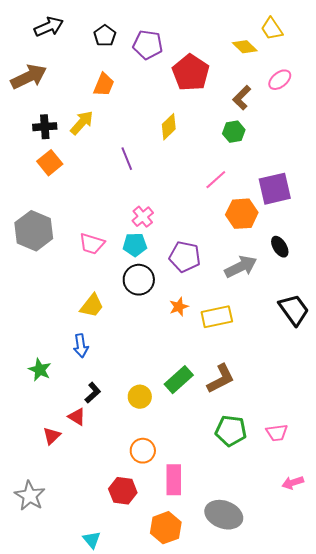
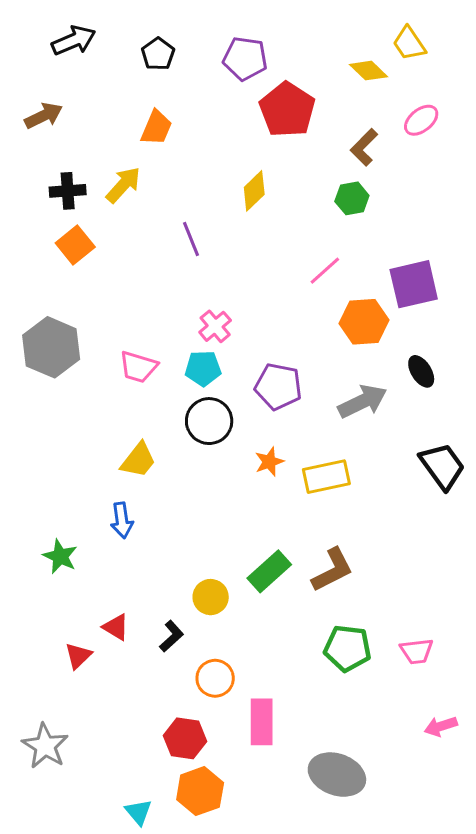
purple pentagon: (148, 45) -> (245, 59), moved
brown arrow: (29, 77) -> (44, 116), size x0.7
black L-shape: (93, 393) -> (171, 636), moved
orange hexagon: (166, 528) -> (200, 791), moved

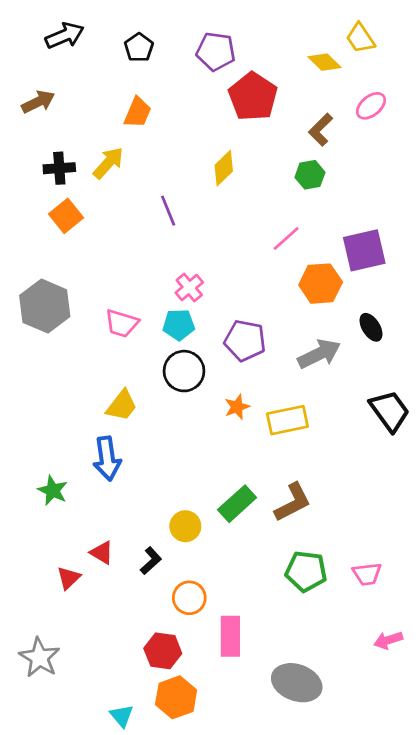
blue arrow: (122, 520) -> (107, 459), size x1.4

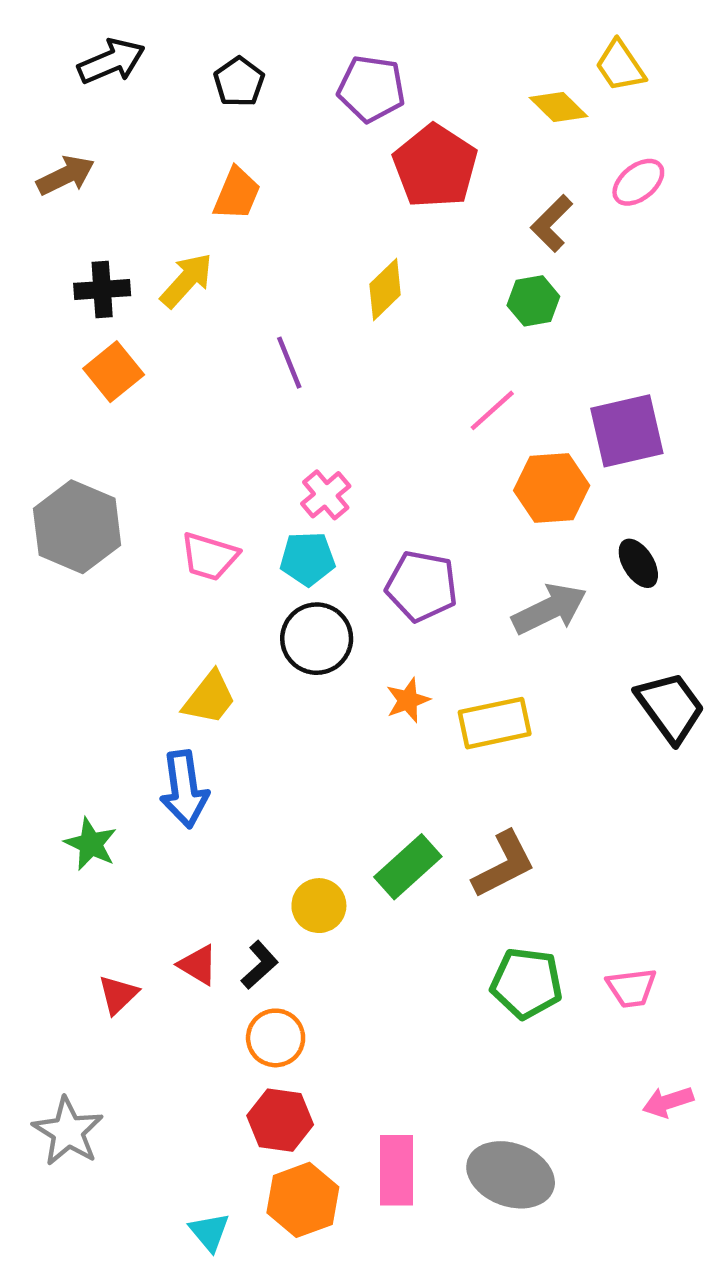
red triangle: (102, 553) -> (198, 965), moved
orange circle: (189, 598) -> (276, 1038), moved
pink rectangle: (230, 636) -> (396, 1170), moved

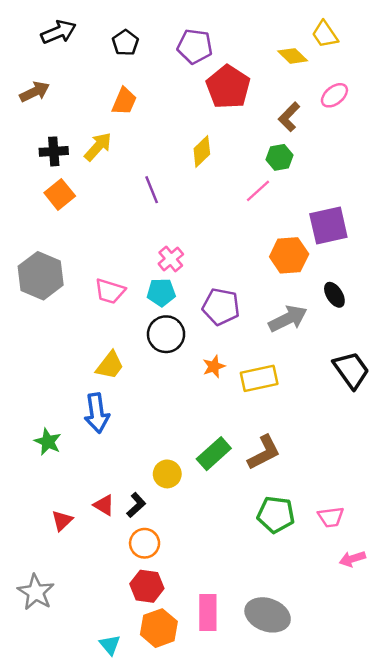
pink line: (492, 410) -> (258, 191), moved
pink arrow: (668, 1102) -> (352, 559), moved

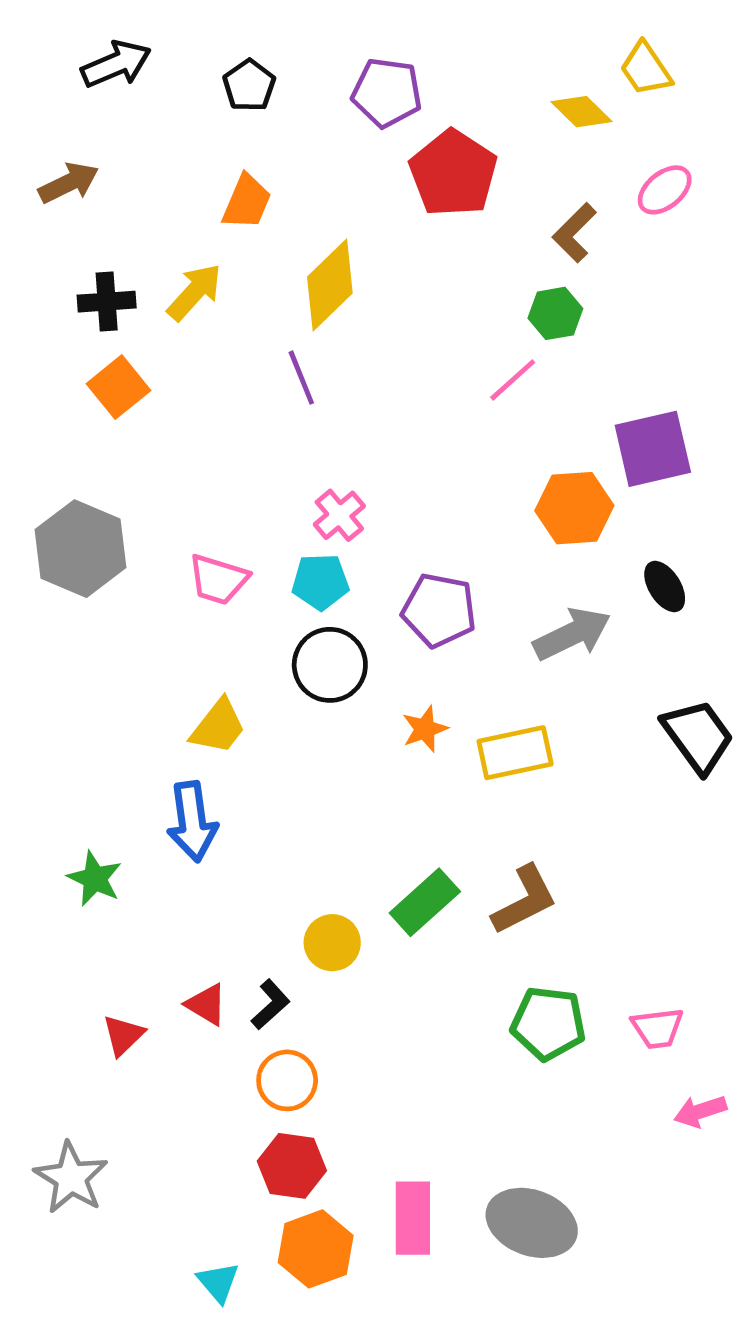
yellow diamond: (202, 151) -> (330, 285), moved, size x1.4

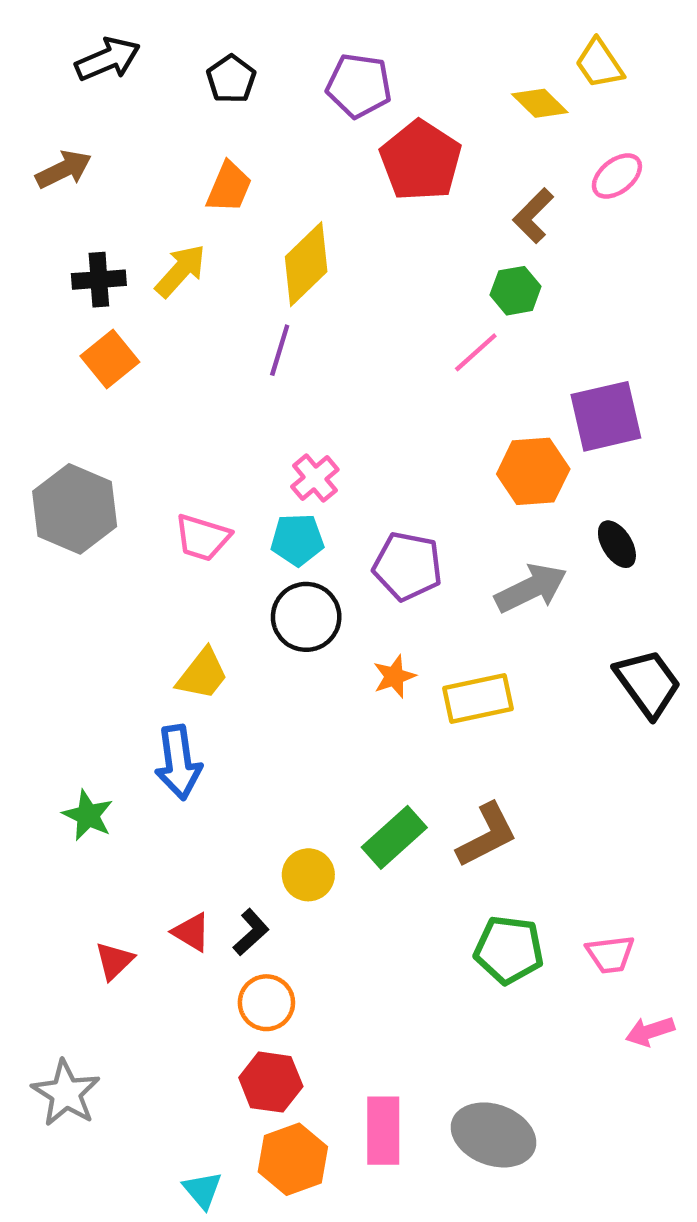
purple line: (301, 378) -> (280, 350), turned 39

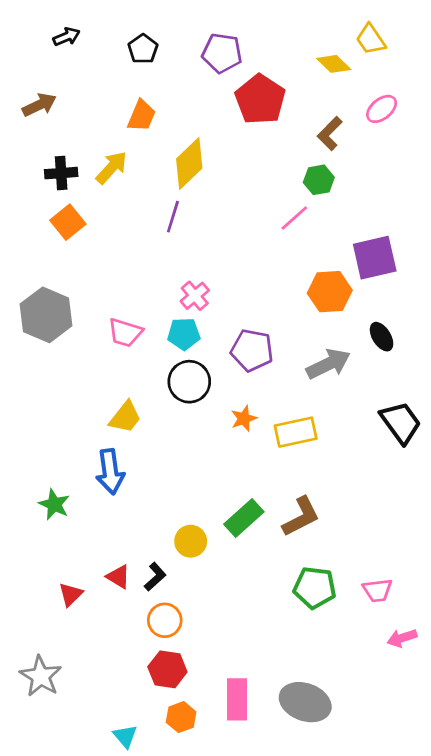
black arrow: (108, 59) -> (67, 37), size x0.7
orange hexagon: (293, 1159) -> (181, 717), size x0.7

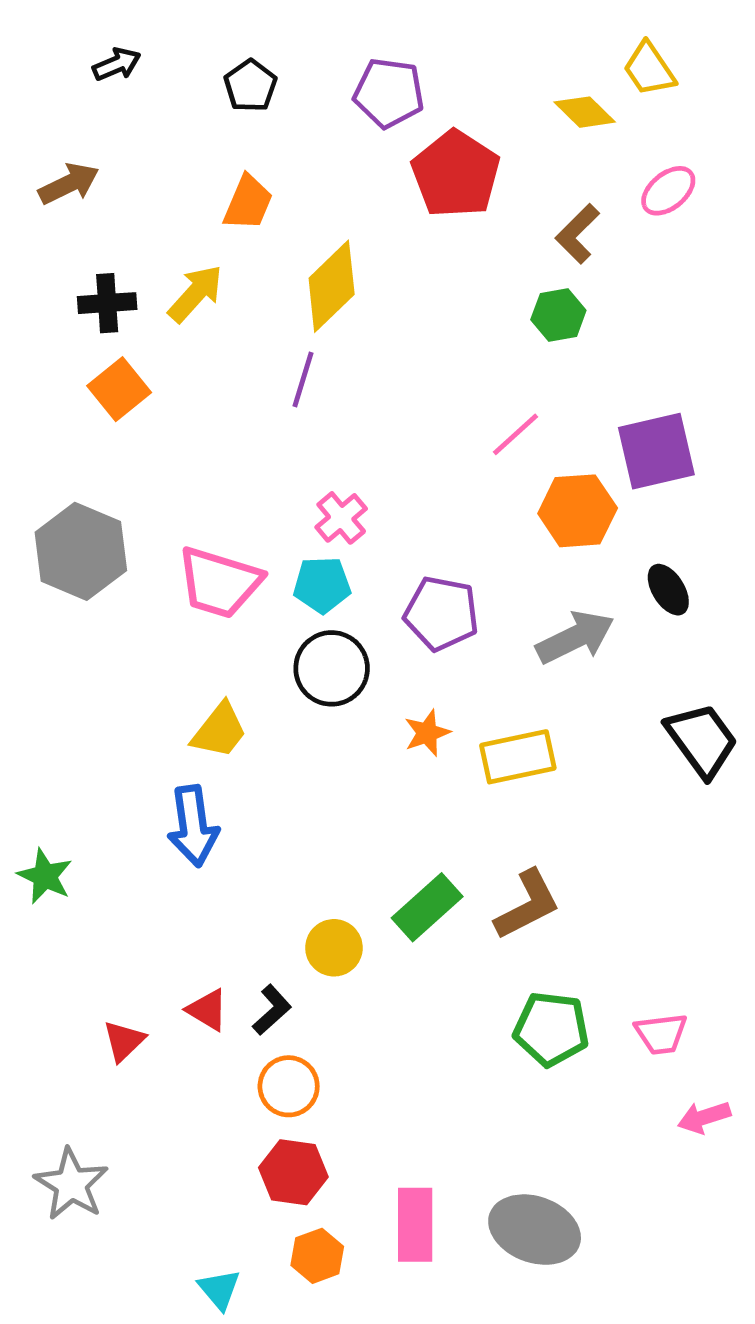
pink line: (294, 218) -> (515, 434), moved
pink trapezoid: (125, 333) -> (219, 582), size x1.4
green star: (54, 504) -> (45, 876), moved

